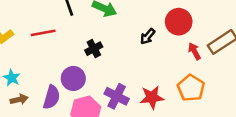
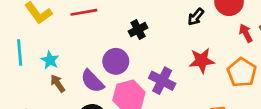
purple semicircle: (52, 97) -> (92, 81), turned 120
red star: (152, 97) -> (202, 61), moved
brown arrow: (19, 99) -> (58, 83), turned -112

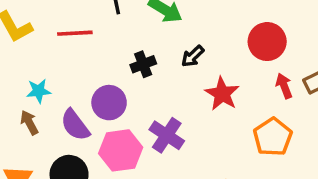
black arrow: (196, 17) -> (193, 56), moved
cyan star: (50, 60) -> (39, 91), moved, turned 30
red star: (202, 61) -> (222, 94), moved, turned 30

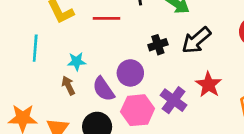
black arrow: (193, 56) -> (196, 40), size x1.6
red star: (222, 94) -> (209, 85), moved

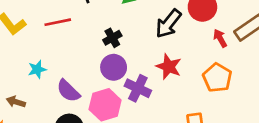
black arrow: (196, 40) -> (168, 24), moved
purple circle: (130, 73) -> (114, 67), moved
brown arrow: (68, 86) -> (16, 102), moved, turned -36

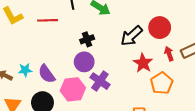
red star: (169, 67) -> (143, 63), moved
cyan star: (37, 69) -> (25, 70), moved

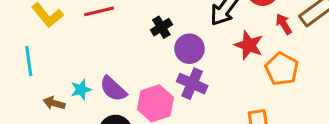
purple circle: (84, 62) -> (189, 49), moved

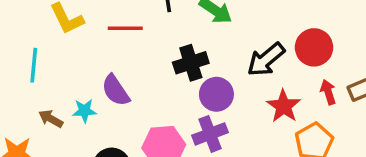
black cross: (161, 27) -> (191, 63), size x1.4
purple cross: (192, 84) -> (210, 134), turned 32
purple semicircle: (113, 89) -> (116, 90), moved

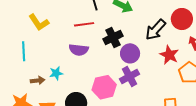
red line: (125, 28) -> (84, 24), moved
purple semicircle: (116, 90) -> (79, 50), moved, turned -42
brown arrow: (51, 119) -> (38, 80), turned 152

